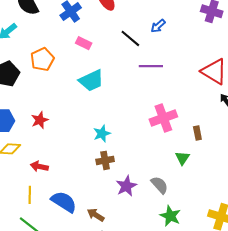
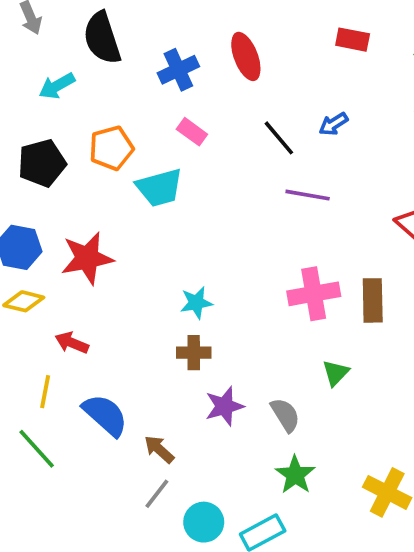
cyan trapezoid: (91, 81) -> (159, 188), moved
red star: (40, 120) -> (87, 258), size x1.6
brown rectangle: (197, 133) -> (373, 300), moved, size x1.6

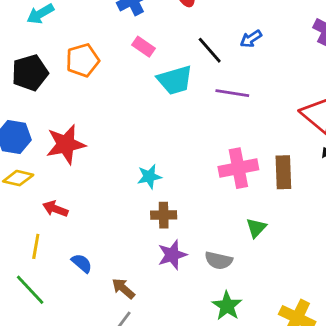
cyan trapezoid: (159, 188) -> (175, 80), moved
brown cross: (194, 353) -> (164, 215), moved
blue semicircle: (105, 415) -> (82, 263), size x0.6
gray semicircle: (285, 415) -> (219, 260), turned 136

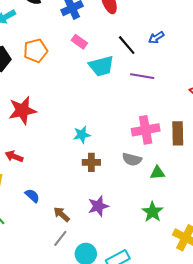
green triangle: (256, 228) -> (157, 173), turned 42
purple star: (172, 255) -> (98, 206), moved
gray semicircle: (219, 260) -> (132, 159), moved
green star: (227, 306) -> (152, 212), moved

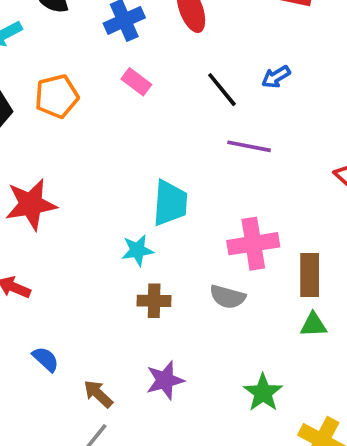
cyan trapezoid: (101, 66) -> (170, 203), moved, turned -72
brown rectangle: (178, 133) -> (310, 275), moved
green triangle: (157, 173) -> (314, 325), moved

